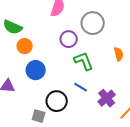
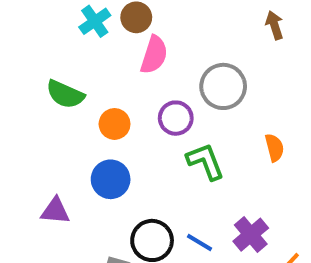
orange circle: (25, 46) -> (115, 124), moved
blue line: (81, 87) -> (199, 242), moved

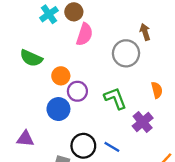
brown arrow: (274, 25) -> (145, 32), moved
purple circle: (176, 118) -> (77, 91), moved
purple triangle: (55, 211) -> (25, 139), moved
purple cross: (251, 235) -> (143, 122), moved

